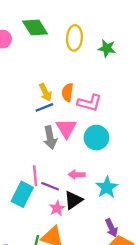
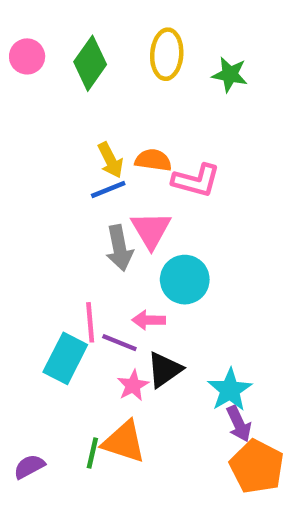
green diamond: (35, 27) -> (90, 63), moved, turned 68
orange semicircle: (67, 92) -> (153, 160), turned 90
cyan circle: (96, 138) -> (185, 280), moved
pink arrow: (77, 175) -> (149, 320), moved
cyan star: (107, 187) -> (230, 390), moved

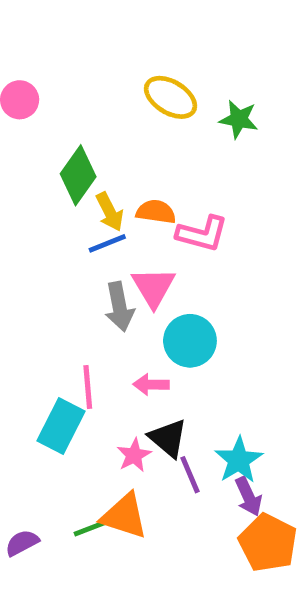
yellow ellipse: (167, 54) -> (171, 97), turned -63
green diamond: (90, 63) -> (78, 175), moved
purple line: (119, 343) -> (190, 475), moved, turned 45
black triangle: (164, 370) -> (168, 438), turned -45
green line: (92, 453) -> (90, 528), turned 56

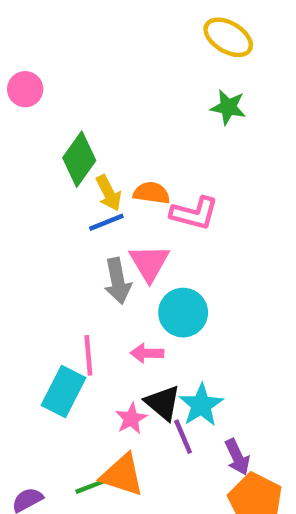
yellow ellipse: (171, 97) -> (228, 37), moved
cyan star: (239, 460) -> (201, 405), moved

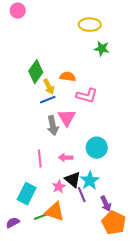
yellow ellipse: (228, 37) -> (90, 25), moved, turned -30
pink circle: (25, 89) -> (18, 11), moved
orange semicircle: (151, 193) -> (68, 77), moved
cyan circle: (183, 313) -> (97, 148), moved
cyan rectangle: (64, 392) -> (27, 194), moved

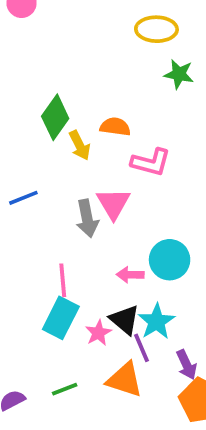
blue line: (48, 100) -> (23, 198), moved
pink arrow: (66, 158) -> (130, 275), moved
cyan rectangle: (27, 194) -> (61, 318), moved
orange triangle: (55, 212) -> (125, 380), moved

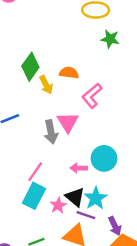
pink L-shape: (151, 162) -> (92, 96), turned 125
pink line: (63, 280) -> (35, 172), turned 40
purple line: (141, 348) -> (86, 215), turned -48

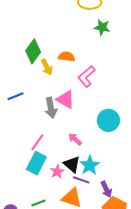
pink triangle: (68, 122) -> (66, 99), turned -30
cyan circle: (104, 158) -> (108, 120), moved
pink arrow: (79, 168) -> (75, 139), turned 40

